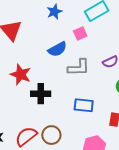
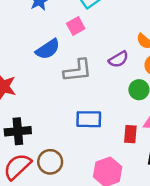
black cross: (41, 94) -> (18, 131), moved

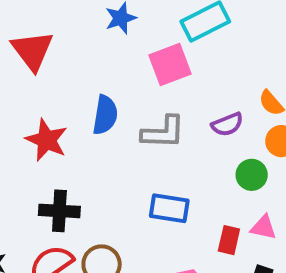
pink square: (76, 26) -> (170, 64), size x1.5
blue semicircle: (48, 49) -> (105, 115), moved, turned -55

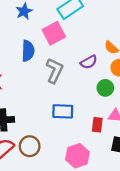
blue semicircle: (105, 115) -> (28, 51), moved
gray L-shape: (163, 132) -> (55, 71), turned -60

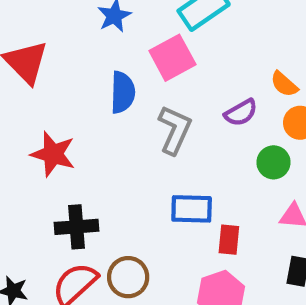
red rectangle: (97, 125) -> (229, 240), moved

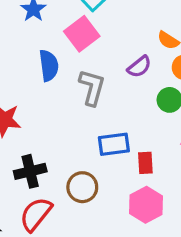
brown circle: (128, 277) -> (82, 187), moved

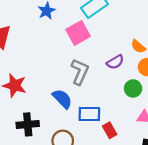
blue semicircle: (49, 66) -> (62, 99), moved, turned -45
red rectangle: (145, 163) -> (110, 130), turned -35

